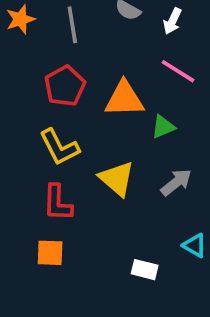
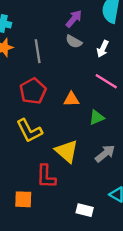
orange triangle: (124, 99) -> (71, 99), size x0.6
red L-shape: (57, 203) -> (46, 176), moved

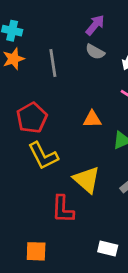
red pentagon: (33, 91) -> (32, 118), moved
orange square: (23, 199) -> (36, 251), moved

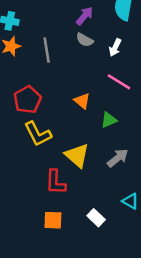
orange triangle: (92, 119) -> (82, 101), turned 42
white rectangle: (108, 249) -> (96, 218), turned 30
orange square: (36, 251) -> (53, 220), moved

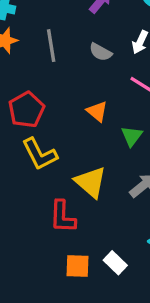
gray semicircle: (85, 40) -> (100, 52), moved
green triangle: (109, 120) -> (132, 136), turned -30
orange square: (53, 220) -> (77, 266), moved

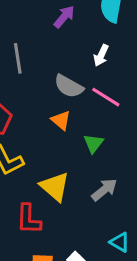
gray semicircle: (100, 52) -> (69, 86), moved, size x1.4

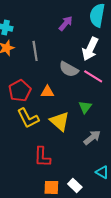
white arrow: (101, 55) -> (90, 49), size x1.6
orange triangle: (61, 120) -> (47, 92), moved, turned -40
yellow triangle: (55, 187) -> (60, 121), moved

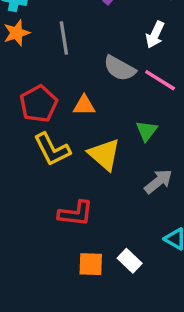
white arrow: (90, 49) -> (155, 35), size x0.7
red L-shape: (42, 157) -> (76, 213), turned -85

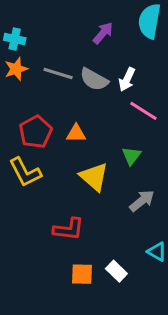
white arrow: (155, 35) -> (127, 79), moved
gray line: (64, 38) -> (58, 73), turned -64
gray semicircle: (120, 68) -> (94, 79), moved
yellow L-shape: (52, 149) -> (25, 172), moved

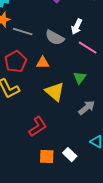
gray line: (58, 73) -> (23, 32), moved
gray semicircle: (94, 79) -> (55, 38), moved
red L-shape: (69, 229) -> (38, 127), turned -40

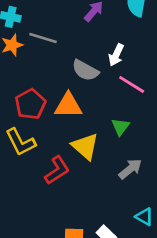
gray line: (23, 32) -> (43, 38), moved
orange triangle: (43, 63) -> (68, 106), size x1.5
red L-shape: (38, 127) -> (57, 170), moved

